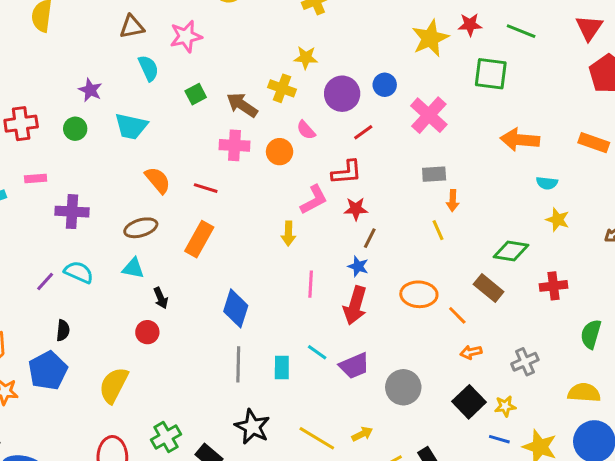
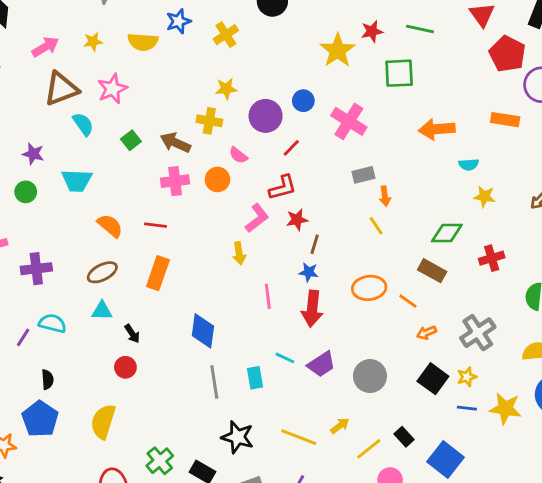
brown triangle: (132, 27) -> (61, 89), size x1.5
gray cross: (525, 362) -> (478, 333), size x1.4

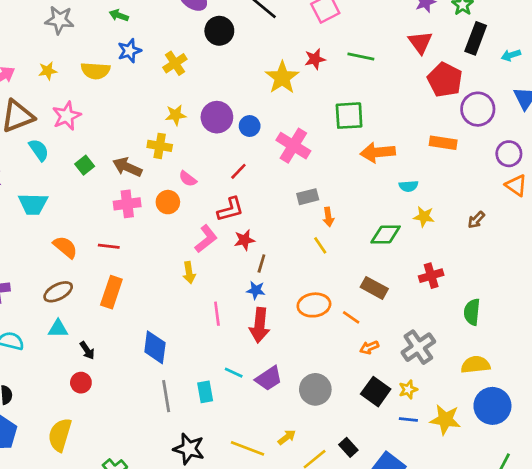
green square: (399, 73) -> (349, 116), moved
purple circle: (266, 116) -> (217, 117), moved
green diamond: (447, 233) -> (386, 234), moved

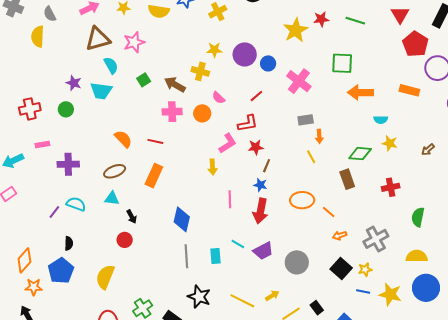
cyan trapezoid: (33, 204) -> (101, 91), moved
brown rectangle: (374, 288) -> (347, 179), moved, turned 36

